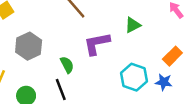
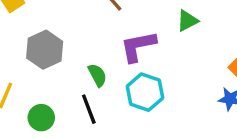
cyan hexagon: (134, 77) -> (145, 92), moved

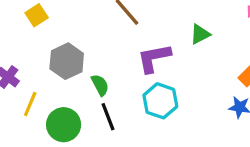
green semicircle: (97, 75) -> (100, 85), moved
green circle: (41, 118) -> (64, 125), size x1.4

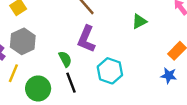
purple L-shape: (154, 58) -> (86, 39), moved, turned -56
gray hexagon: (67, 61) -> (23, 41), moved

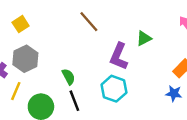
purple L-shape: (86, 39) -> (119, 56), moved

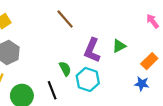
green triangle: (144, 38) -> (119, 46), moved
green semicircle: (68, 77) -> (65, 69), moved

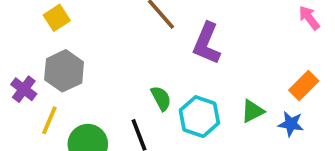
green triangle: (119, 46) -> (252, 111), moved
purple L-shape: (92, 50) -> (207, 43), moved

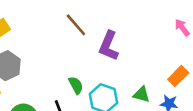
green triangle: (252, 111) -> (141, 94), turned 42

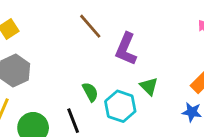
green triangle: (141, 94) -> (149, 86), moved, turned 30

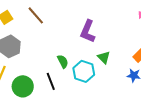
brown line: (90, 26) -> (36, 15), moved

